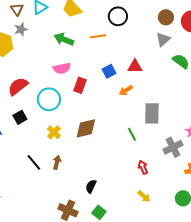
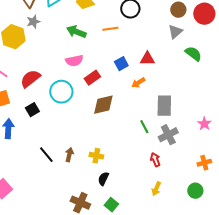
red rectangle: (80, 85) -> (92, 78), turned 35
brown diamond: (86, 128) -> (103, 105), moved
yellow cross: (54, 132) -> (96, 156), moved, turned -32
gray cross: (173, 147) -> (168, 135), moved
yellow arrow: (144, 196) -> (156, 189), turned 72

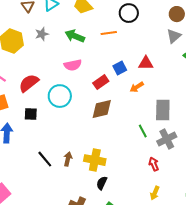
gray star: (33, 22) -> (42, 34), moved
red rectangle: (92, 78) -> (101, 82), moved
black square: (32, 110) -> (31, 114), turned 32
yellow cross: (96, 156) -> (95, 160), size x1.5

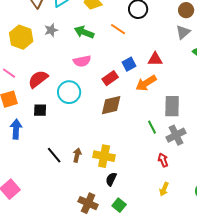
orange line: (109, 33) -> (118, 29), turned 42
orange arrow: (137, 87) -> (146, 83), size x1.5

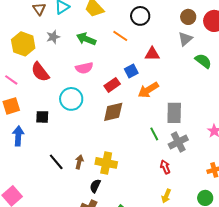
red triangle: (155, 59) -> (152, 54), moved
red semicircle: (38, 79) -> (40, 72), moved, turned -90
black semicircle: (111, 179) -> (95, 186), moved

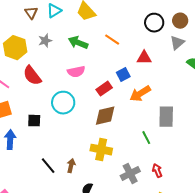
black circle: (140, 16) -> (154, 23), moved
gray cross: (178, 142) -> (130, 174), moved
yellow cross: (106, 163) -> (101, 150), moved

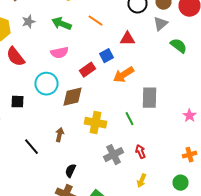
brown diamond: (105, 116) -> (72, 97), moved
yellow cross: (101, 150) -> (96, 123), moved
brown arrow: (71, 166) -> (60, 135), moved

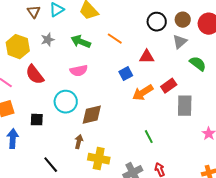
red rectangle: (88, 70) -> (169, 86), moved
gray rectangle: (150, 98) -> (185, 106), moved
yellow cross: (96, 123) -> (99, 159), moved
brown arrow: (60, 135) -> (79, 142), moved

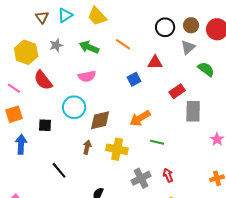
orange arrow: (143, 93) -> (140, 118), moved
green line: (149, 137) -> (157, 142), turned -48
yellow cross: (99, 159) -> (117, 149), moved

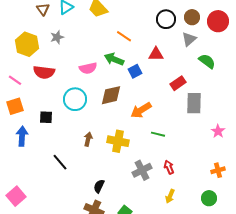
green arrow: (89, 47) -> (114, 59), moved
red semicircle: (43, 80) -> (44, 72), turned -45
brown diamond: (100, 120) -> (111, 95), moved

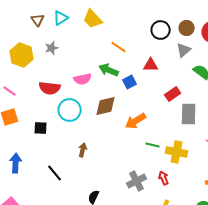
red semicircle: (44, 72) -> (50, 88), moved
blue arrow: (22, 136) -> (16, 163), moved
yellow cross: (118, 141) -> (177, 152), moved

